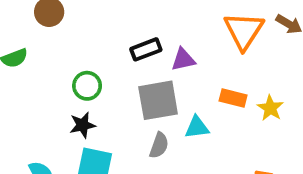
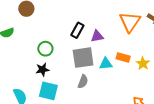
black rectangle: (146, 49) -> (77, 30), turned -42
cyan triangle: (197, 127) -> (106, 64), moved

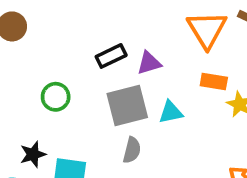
black rectangle: (77, 30) -> (111, 56), turned 42
orange rectangle: (123, 58) -> (214, 81), moved
black star: (42, 70) -> (33, 154), moved

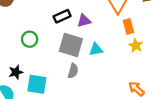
orange rectangle: (214, 81) -> (128, 26), moved, turned 64
gray square: (127, 106) -> (71, 45), turned 30

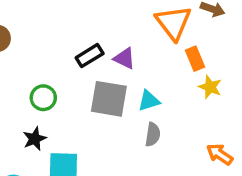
purple triangle: (84, 21) -> (124, 58), turned 48
gray semicircle: (73, 71) -> (153, 134), moved
black star: (16, 72) -> (35, 139), moved

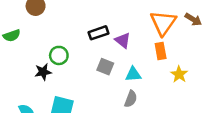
orange rectangle: (195, 59) -> (161, 51), moved
gray square: (109, 99) -> (105, 67), size x0.6
black star: (35, 139) -> (43, 72), moved

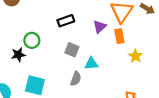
purple triangle: (123, 40) -> (100, 27), moved, turned 40
cyan triangle: (133, 74) -> (91, 64), moved
gray semicircle: (131, 99) -> (76, 79), moved

